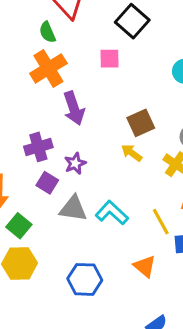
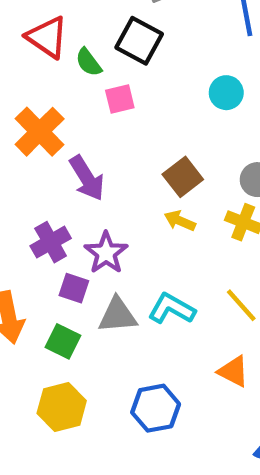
green semicircle: (47, 32) -> (88, 62), moved
purple star: (75, 163) -> (106, 253), size x1.4
green square: (19, 226) -> (63, 341), moved

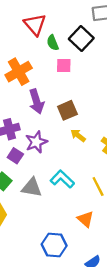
brown square: (183, 177) -> (67, 110), moved
gray triangle: (118, 315) -> (32, 188), moved
blue hexagon: (156, 408) -> (54, 245), moved

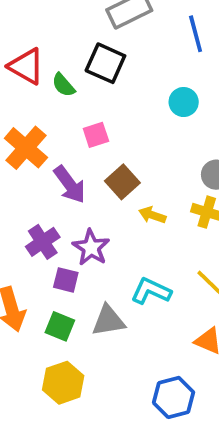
pink square: (64, 66) -> (96, 135), moved

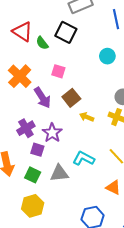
pink square: (96, 135) -> (58, 71), turned 32

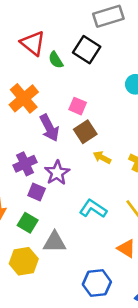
pink square: (58, 71) -> (78, 106), moved
gray triangle: (59, 173) -> (55, 242), moved

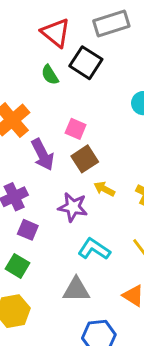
red triangle: (33, 43) -> (56, 33), moved
purple star: (57, 173) -> (73, 207), moved, turned -30
gray triangle: (55, 242) -> (76, 290), moved

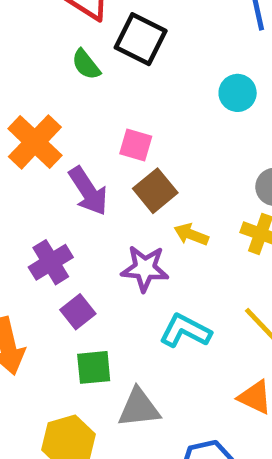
purple square: (28, 230) -> (78, 312), turned 35
green square: (17, 266) -> (94, 367), moved, turned -30
gray triangle: (76, 290) -> (139, 408), moved

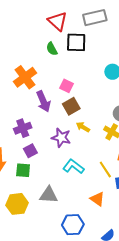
black square: (141, 39) -> (76, 42), turned -35
green square: (94, 367) -> (23, 170), moved

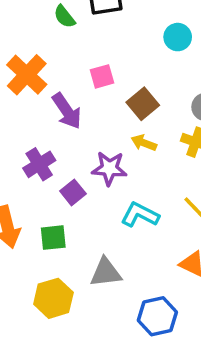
pink square: (66, 86) -> (102, 76), turned -32
brown square: (71, 106) -> (143, 104), moved
purple square: (30, 151) -> (73, 192), moved

